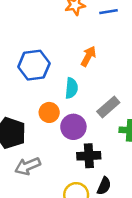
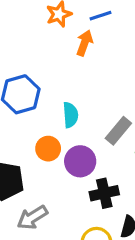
orange arrow: (88, 56) -> (85, 43), moved

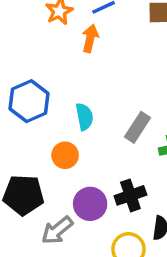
purple circle: (80, 161) -> (90, 204), moved

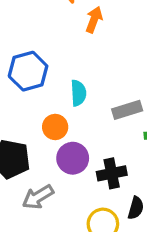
gray rectangle: (137, 127) -> (127, 110), turned 32
purple circle: (90, 204) -> (73, 158), moved

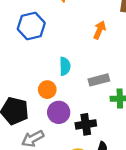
orange arrow: (94, 20) -> (100, 30), moved
blue hexagon: (28, 71) -> (31, 26), moved

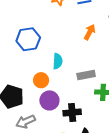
blue hexagon: (31, 26) -> (28, 39), moved

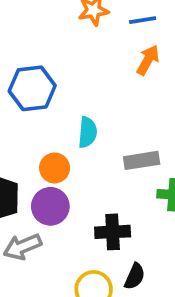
orange arrow: (90, 32) -> (148, 60), moved
purple circle: (49, 100) -> (50, 206), moved

